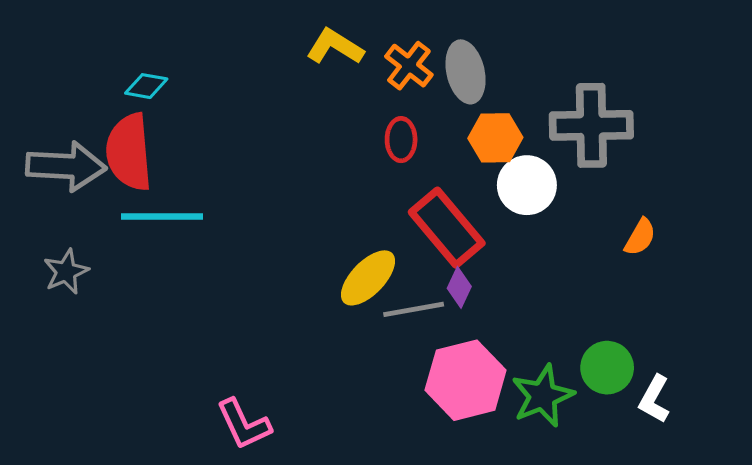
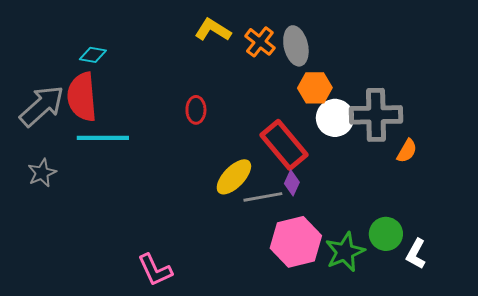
gray cross: (591, 125) -> (376, 115), moved
red ellipse: (401, 140) -> (196, 110), moved
gray arrow: (66, 166) -> (42, 106), turned -45

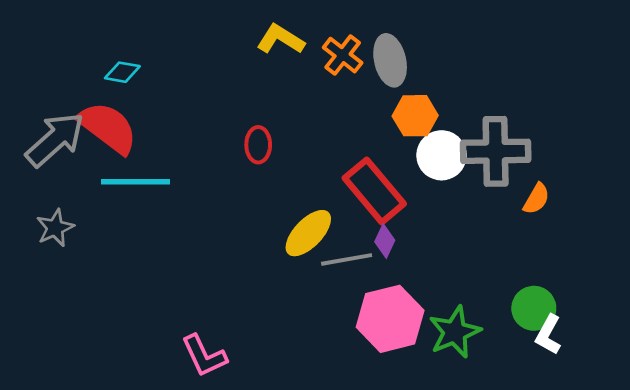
red semicircle: (82, 97) -> (108, 128), turned 132
green circle: (386, 234) -> (534, 308), moved

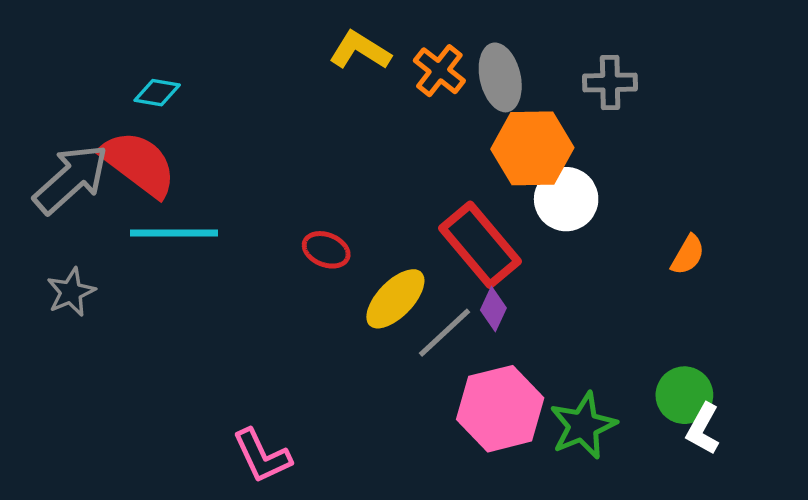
orange hexagon: (415, 116) -> (532, 148), size x1.4
red ellipse: (258, 145) -> (326, 250), moved, turned -68
gray cross: (496, 151) -> (610, 83), moved, size x0.6
gray line: (347, 259) -> (444, 333), turned -33

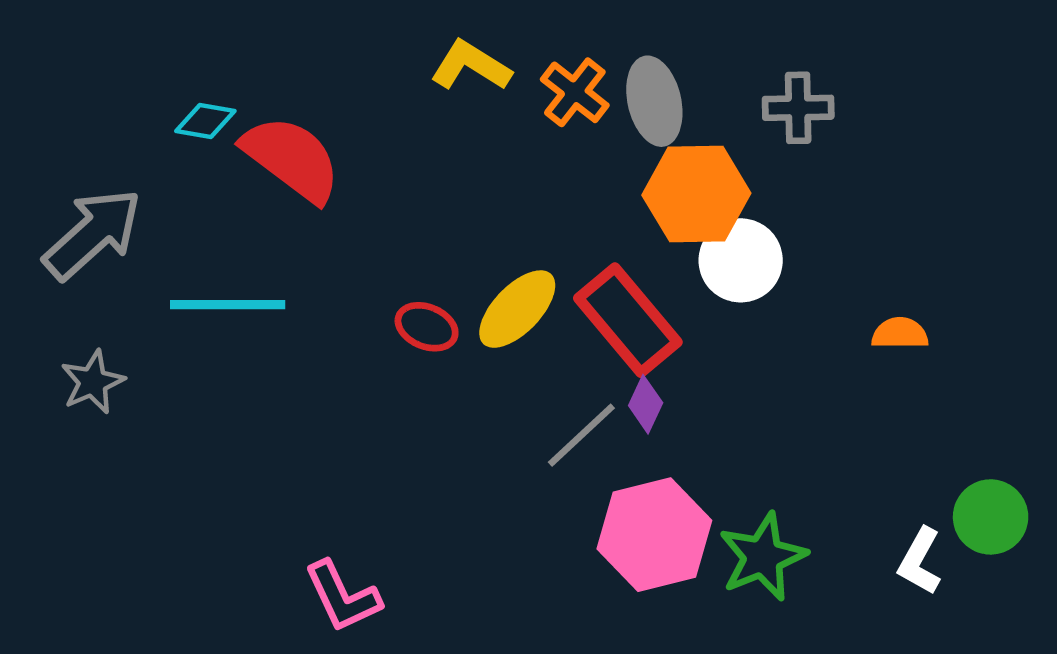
red semicircle: (139, 164) -> (292, 159), moved
orange semicircle: (688, 255) -> (900, 333), turned -120
yellow ellipse: (395, 299) -> (517, 309), moved
green circle: (684, 395) -> (991, 517), moved

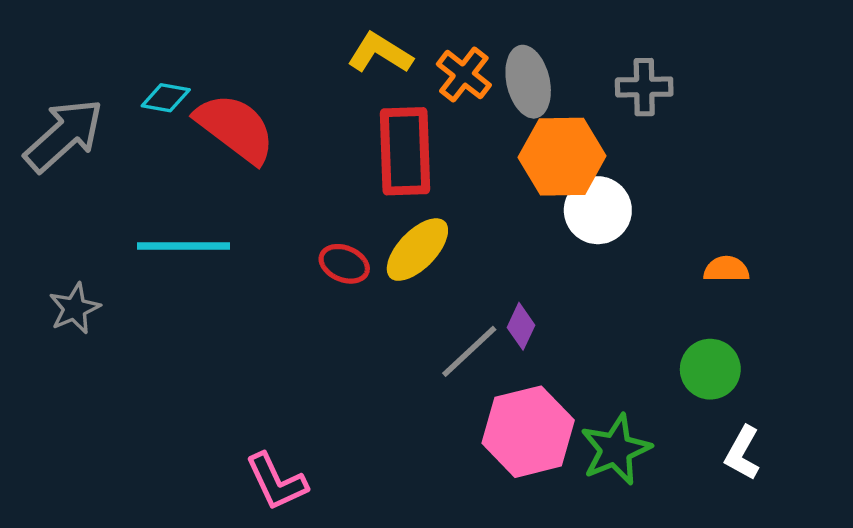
gray arrow: (93, 234) -> (64, 135), moved
red rectangle: (628, 320) -> (405, 151), moved, turned 38
green circle: (991, 517) -> (710, 369), moved

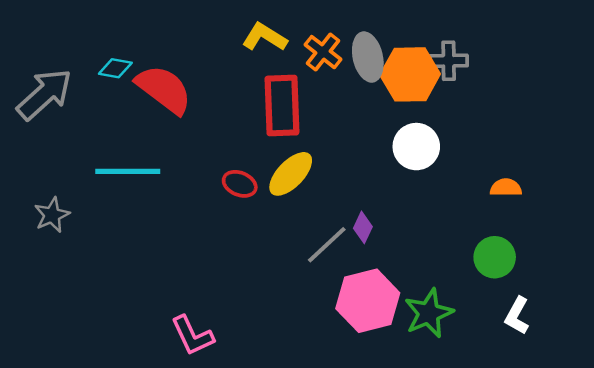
orange hexagon: (562, 157) -> (410, 74), moved

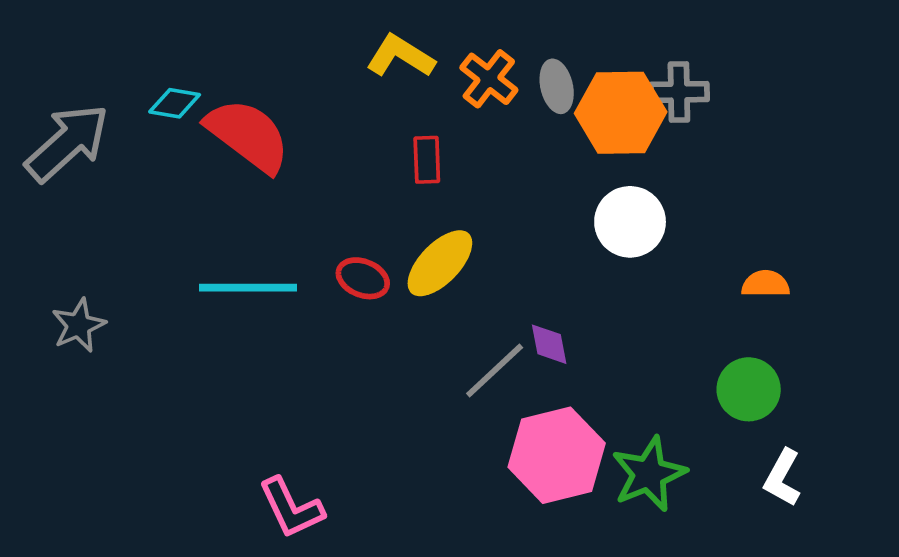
gray ellipse: (368, 57) -> (557, 86), size x0.7
red rectangle: (282, 106) -> (427, 160), size x0.5
cyan line: (128, 171) -> (248, 288), moved
purple diamond: (363, 227) -> (549, 344), turned -36

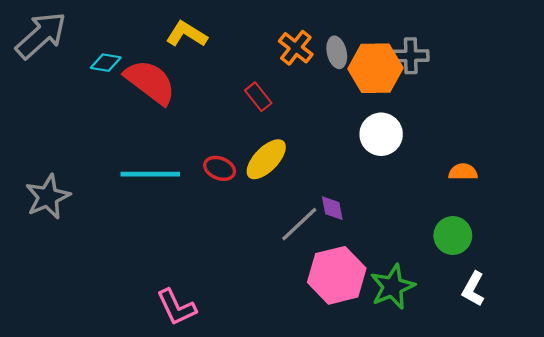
yellow L-shape: (400, 56) -> (187, 34), moved
gray arrow: (67, 143) -> (41, 35), moved
red rectangle: (427, 160) -> (258, 97), turned -36
gray star: (79, 325) -> (48, 197), size x1.4

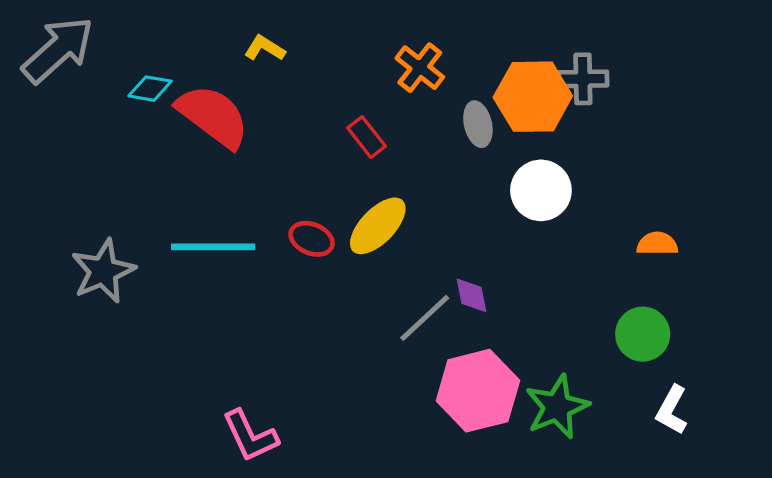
yellow L-shape: (187, 34) -> (265, 48), size x0.7
gray ellipse: (337, 52) -> (478, 124), moved
gray star: (48, 197) -> (103, 271), moved

